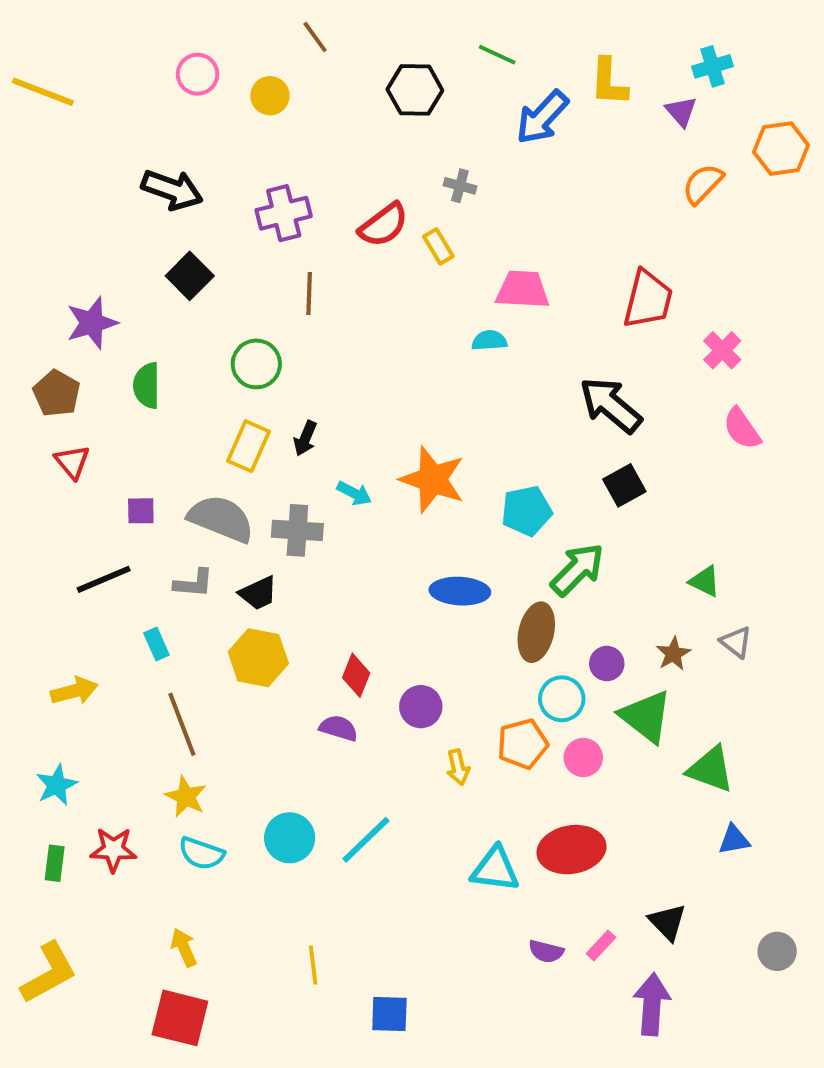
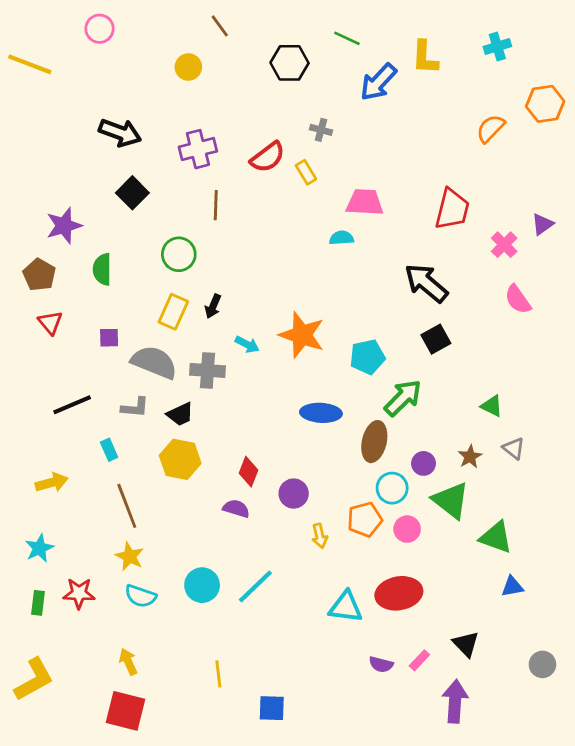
pink circle: (198, 74) -> (99, 29), moved
purple triangle: (681, 111) -> (542, 224), moved, turned 35
purple square: (141, 511) -> (109, 338), moved

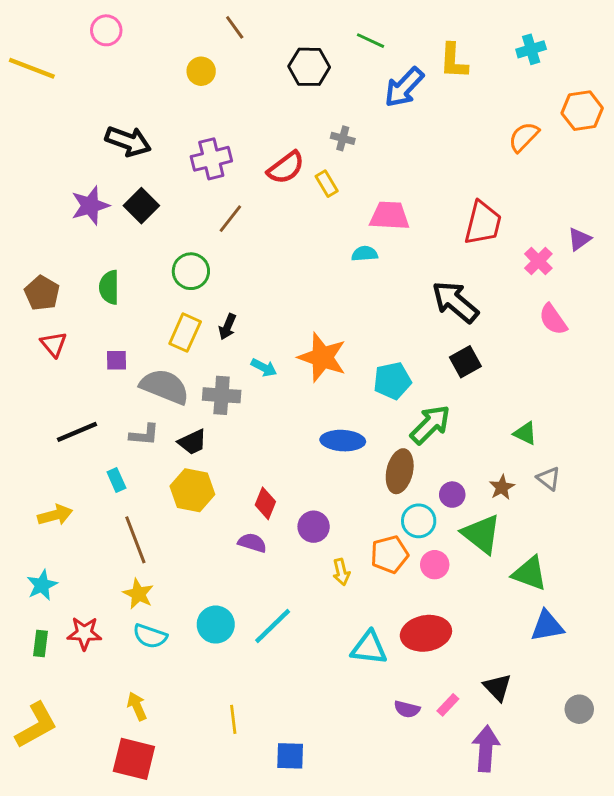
brown line: (216, 205) -> (230, 219), turned 36
purple star: (64, 226) -> (90, 206), moved
blue triangle: (512, 586) -> (547, 626), size x1.4

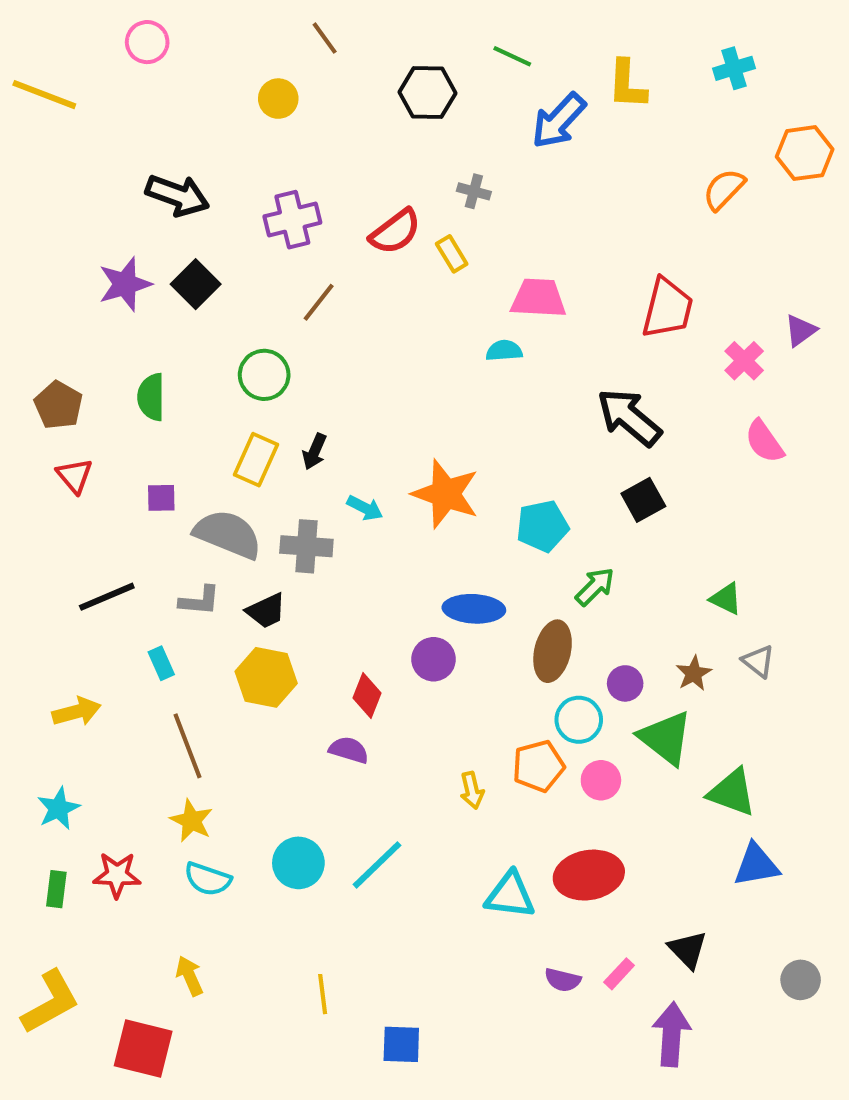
green arrow: (430, 425) -> (595, 587), size x0.7
purple circle: (314, 527) -> (434, 659), moved
red square: (134, 759) -> (143, 1048), moved

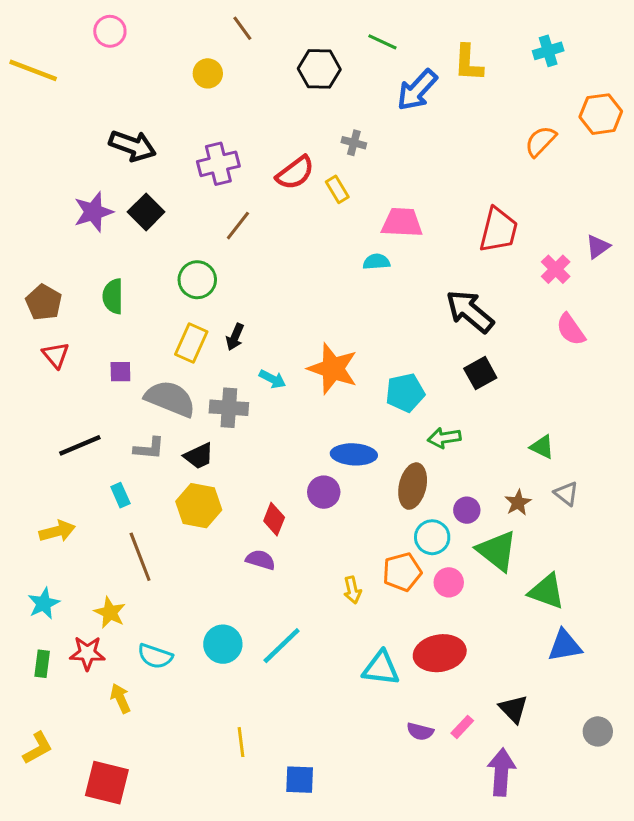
green arrow: (595, 587) -> (444, 438), turned -144
yellow star: (192, 821) -> (110, 613), moved
yellow arrow: (190, 976) -> (120, 698), moved
yellow L-shape: (50, 1002) -> (38, 748), size x0.7

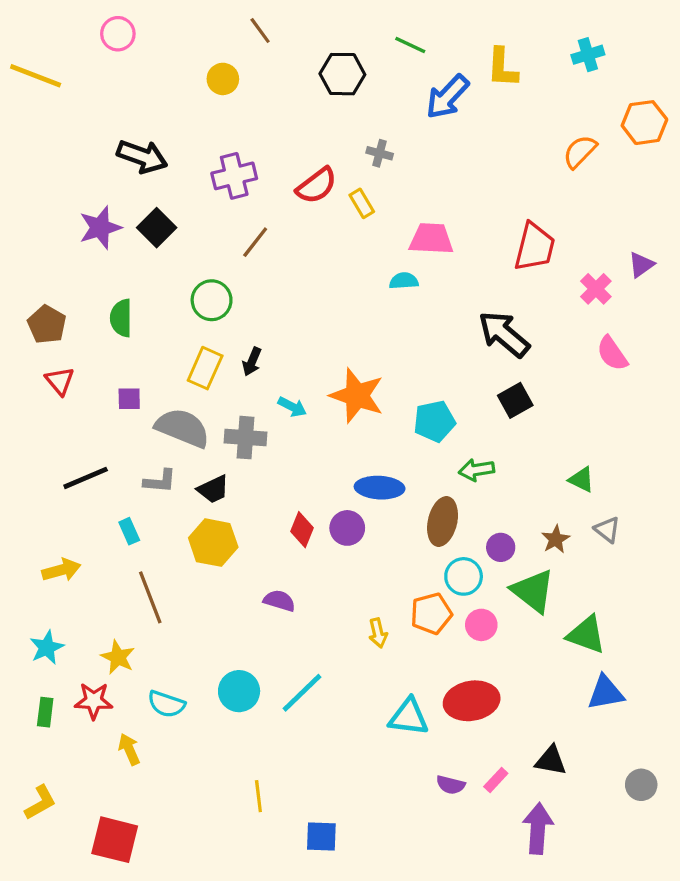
red diamond: (274, 519) -> (302, 530), moved
black triangle: (513, 709) -> (551, 761), turned -36

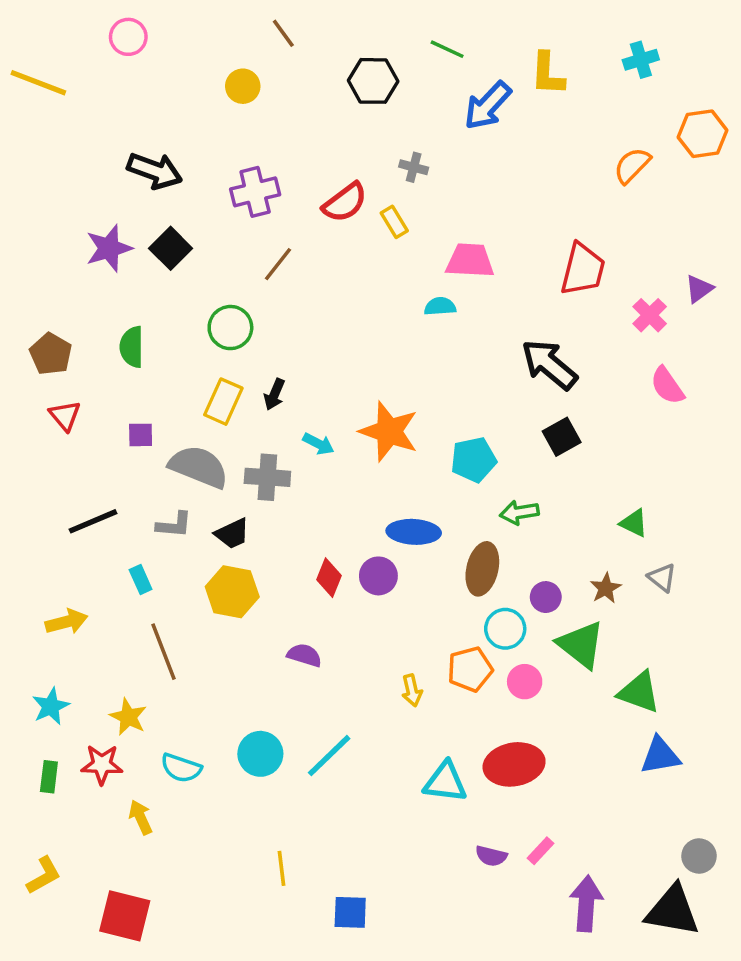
black triangle: (551, 761) -> (673, 911), moved, size x1.6

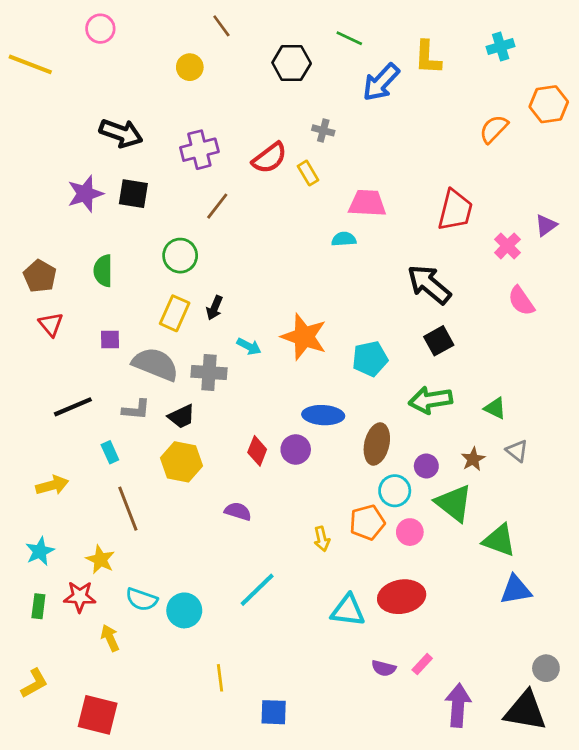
black square: (171, 248) -> (133, 194), turned -36
green arrow: (519, 512) -> (430, 400), moved, size x1.4
cyan circle: (260, 754) -> (184, 610), moved

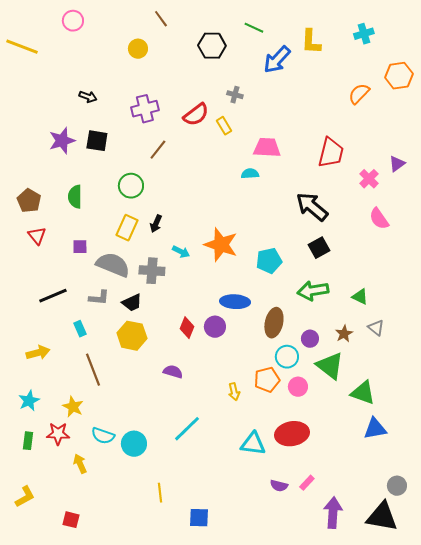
black arrow: (121, 133) -> (88, 97), size x0.6
red square: (98, 715) -> (71, 520), size x0.6

